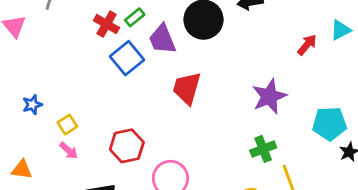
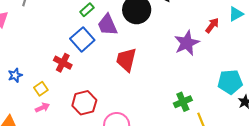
red cross: (107, 24) -> (63, 63), moved
purple star: (269, 96) -> (187, 43), moved
pink arrow: (69, 151) -> (42, 108), turned -64

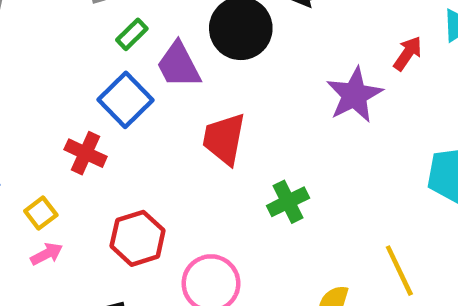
green cross: (183, 102) -> (288, 202), moved

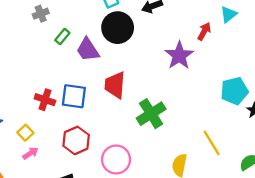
blue square: (126, 100) -> (74, 96), moved, turned -32
green cross: (288, 202) -> (151, 114), size x1.4

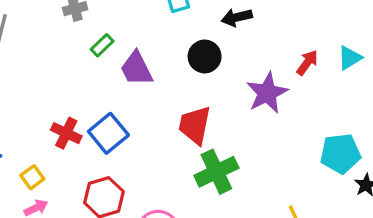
cyan triangle: (229, 14) -> (350, 58), moved
black circle: (118, 28) -> (205, 56), moved, size x0.7
red trapezoid: (115, 85) -> (195, 125), moved
blue square: (74, 96) -> (108, 133), turned 36

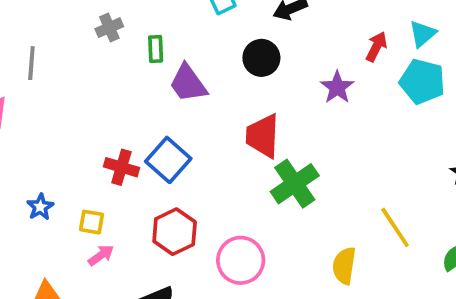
green rectangle: (102, 45) -> (156, 49), moved, turned -40
purple star: (267, 93) -> (337, 87), size x0.7
cyan pentagon: (340, 154) -> (422, 81), moved, turned 30
yellow square: (32, 177) -> (91, 222), turned -35

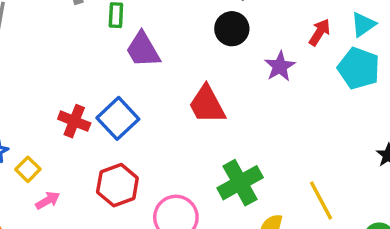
black circle: (261, 58) -> (232, 29), moved
red trapezoid: (263, 136) -> (207, 105), turned -36
green cross: (295, 184) -> (240, 183), moved
yellow square: (91, 222) -> (28, 169), moved, turned 30

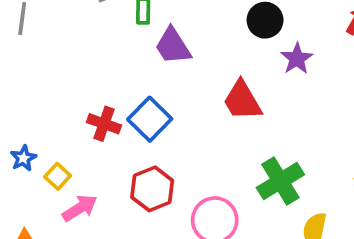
purple star: (280, 66) -> (297, 59), moved
pink arrow: (48, 200) -> (80, 208), size x1.4

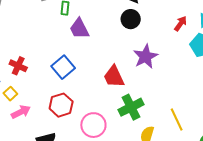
purple star: (297, 59) -> (146, 57), moved, size x1.4
red trapezoid: (242, 101) -> (114, 77), moved
red cross: (104, 124) -> (18, 66), moved

